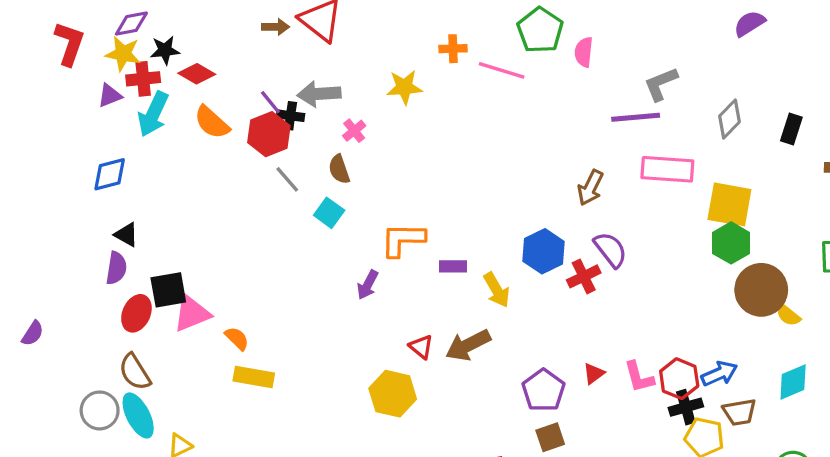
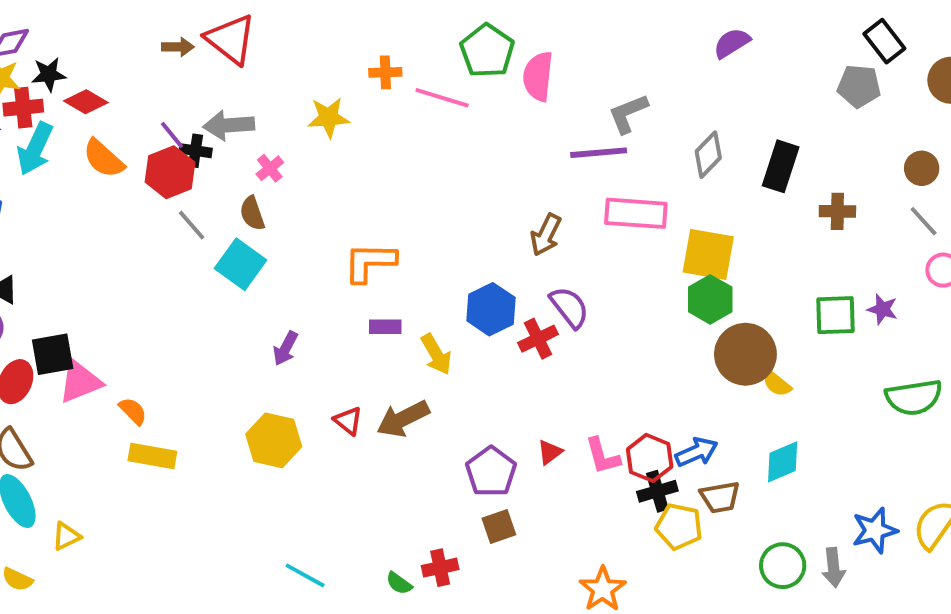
pink semicircle: (584, 52) -> (538, 76), size x1.4
black rectangle: (791, 129) -> (781, 166), size x1.4
cyan square: (329, 213) -> (240, 264), size x1.4
orange L-shape: (403, 240) -> (370, 262), moved
yellow hexagon: (393, 394) -> (274, 440), moved

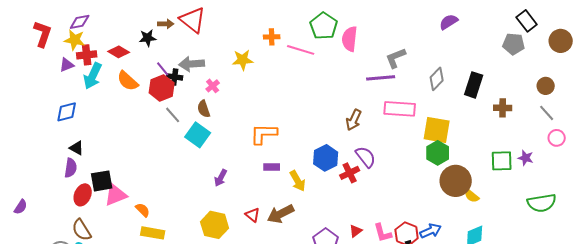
black star: (49, 74) -> (148, 38), moved

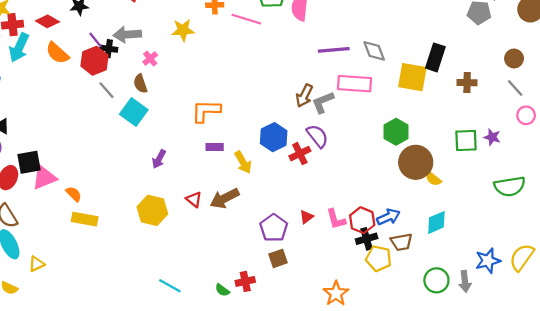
gray L-shape: (396, 58) -> (323, 102), moved
gray diamond: (437, 79) -> (374, 51), moved, turned -65
yellow square: (437, 130) -> (412, 77), moved

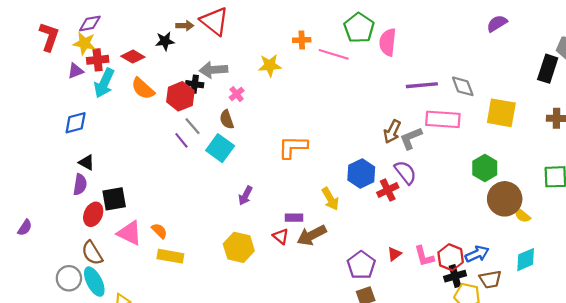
purple line: (96, 40) -> (181, 140), moved
black rectangle: (435, 57) -> (548, 69), moved
purple rectangle: (215, 147) -> (294, 218), moved
pink triangle: (44, 178) -> (130, 233), moved, turned 48

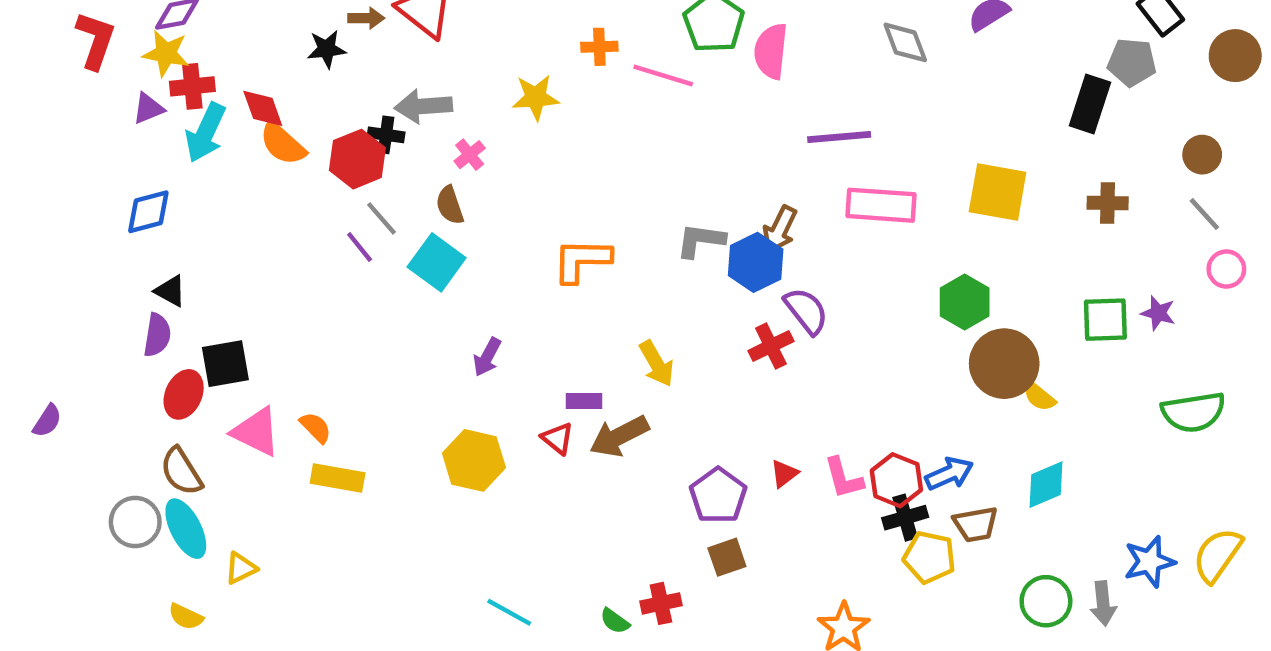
red diamond: (133, 57) -> (263, 108), moved, turned 40
gray diamond: (463, 86) -> (905, 42), moved
gray L-shape: (411, 138) -> (701, 240), moved, turned 30
blue hexagon: (361, 173) -> (756, 262), moved

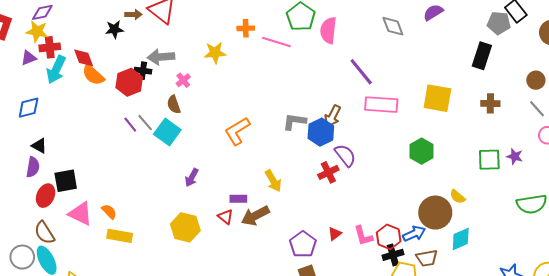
gray pentagon: (1132, 62) -> (499, 23), moved
purple line: (839, 137) -> (361, 72), turned 56
gray line: (382, 218) -> (145, 123), moved
orange L-shape: (582, 260) -> (237, 131), turned -32
brown circle: (1004, 364) -> (435, 213), moved

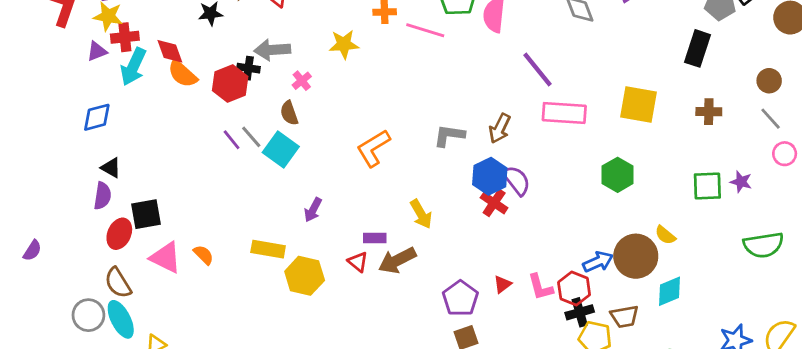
blue hexagon: (321, 132) -> (490, 176), moved
red cross: (328, 172) -> (494, 203), turned -30
blue arrow: (414, 234) -> (598, 262), moved
yellow rectangle: (120, 236) -> (268, 249), moved

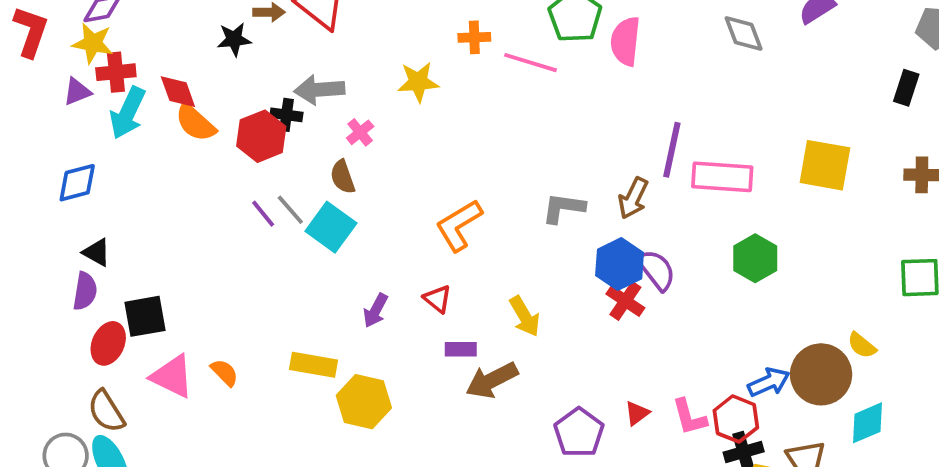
black rectangle: (698, 48) -> (906, 88), size x0.7
purple line: (538, 70) -> (672, 150), moved, turned 51
green hexagon: (618, 175) -> (755, 258), moved
red triangle: (358, 262) -> (438, 299), moved

